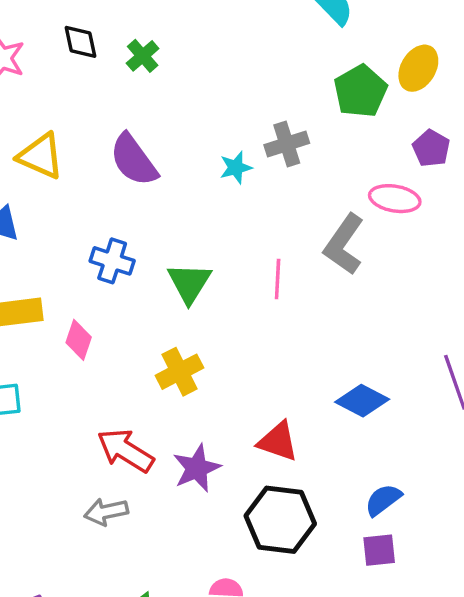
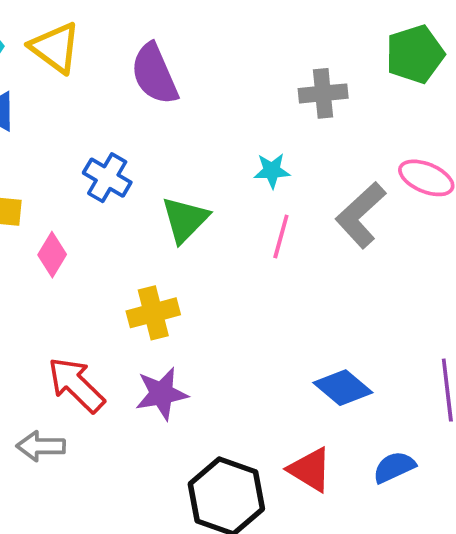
cyan star: (236, 168) -> (272, 171), moved
red triangle: (278, 441) -> (310, 470), moved
purple star: (197, 468) -> (162, 394), moved
blue semicircle: (383, 500) -> (394, 467), moved

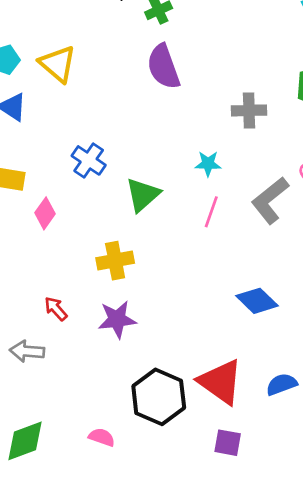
purple semicircle: (154, 74) -> (163, 67), moved
red arrow: (76, 385) -> (56, 309), size x0.6
blue diamond: (343, 388) -> (257, 301), moved
red triangle: (310, 470) -> (221, 382), size x1.4

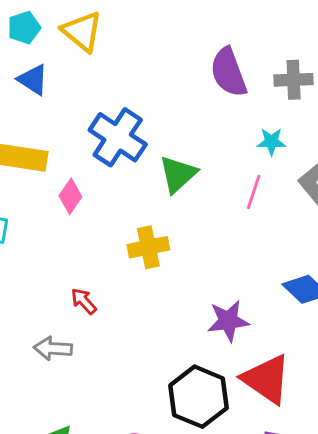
purple semicircle: (163, 67) -> (229, 72), moved
blue cross: (89, 160) -> (118, 137), size x1.5
cyan star: (208, 164) -> (271, 142), moved
purple star: (117, 319) -> (228, 321), moved

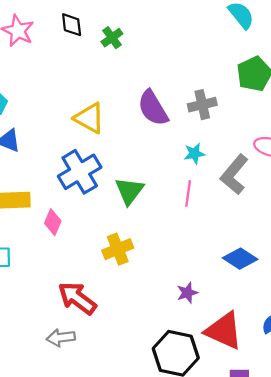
yellow triangle: (82, 31) -> (89, 118), moved
blue cross: (118, 137) -> (80, 172), turned 36
red arrow: (84, 301) -> (77, 298), size x1.8
purple star: (228, 321) -> (187, 293), size x0.7

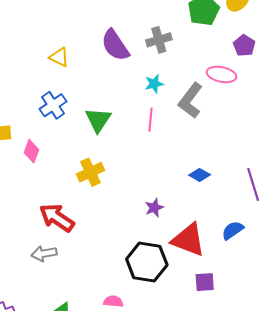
yellow triangle: (89, 118) -> (59, 57), size x0.7
blue cross: (80, 172) -> (53, 105), size x0.7
blue diamond: (240, 259) -> (200, 175), size x0.7

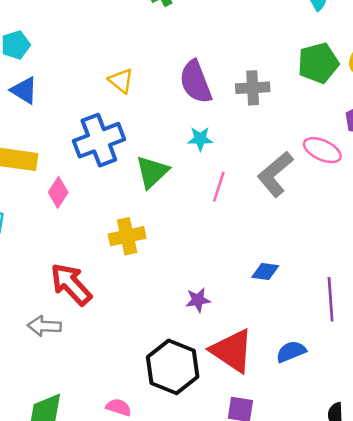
cyan star: (154, 84) -> (200, 139), moved
blue cross: (53, 105) -> (99, 140), size x1.4
blue diamond: (200, 175) -> (265, 271), turned -35

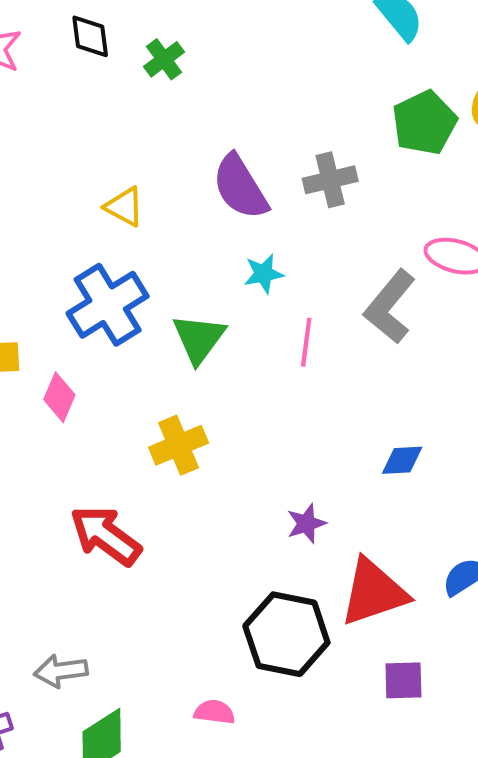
gray arrow: (44, 326) -> (61, 671), moved
red triangle: (232, 351) -> (374, 592), turned -42

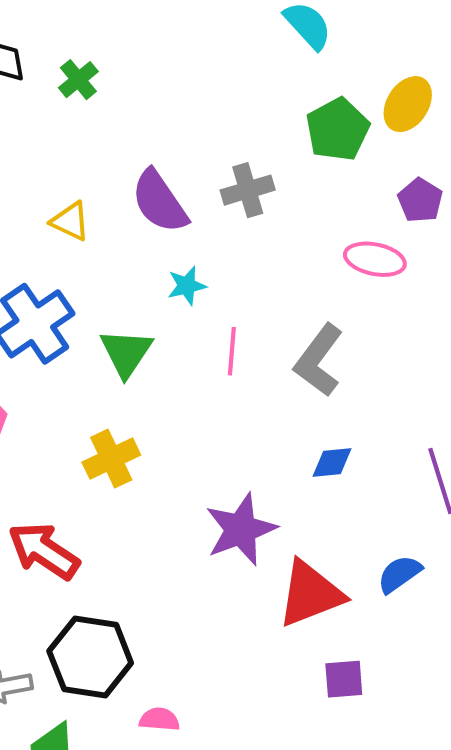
yellow triangle: (124, 207) -> (70, 221), moved
gray L-shape: (390, 307) -> (319, 360), moved
purple star: (306, 523) -> (241, 529), size x1.8
black hexagon: (286, 634) -> (90, 657), moved

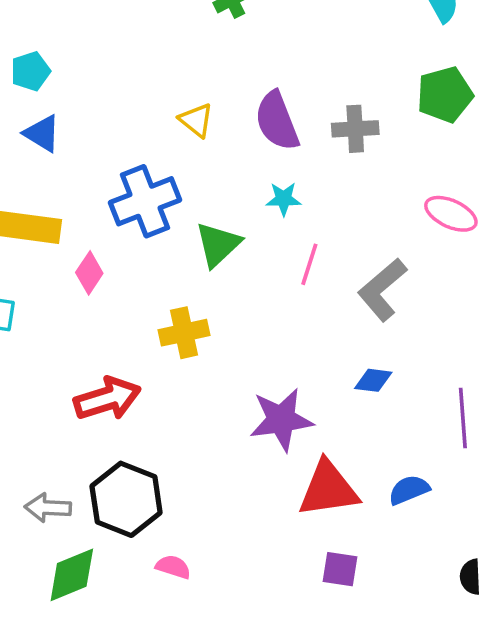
red arrow: (44, 551) -> (107, 399), turned 116

